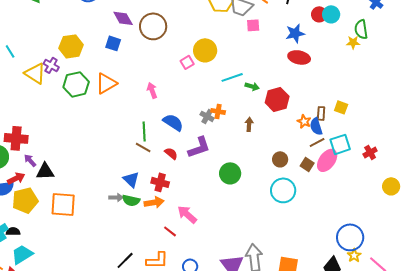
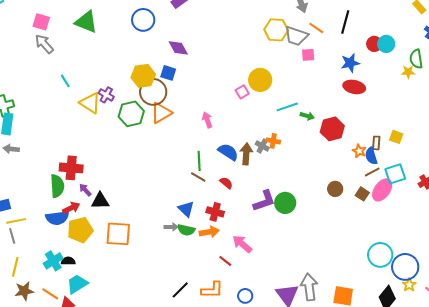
brown circle: (153, 26) -> (153, 92), moved
yellow hexagon: (71, 46) -> (143, 76), moved
brown arrow: (249, 124) -> (246, 154), moved, size x1.5
purple L-shape: (199, 147) -> (264, 201), moved
cyan circle: (283, 190) -> (380, 255), moved

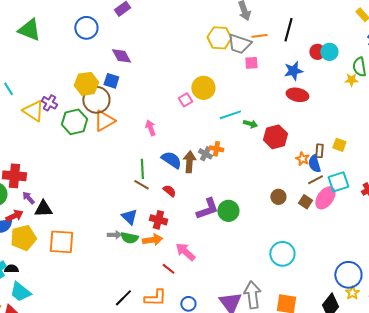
orange line: (316, 28) -> (259, 36), turned -42
cyan circle: (380, 255) -> (282, 254), moved
cyan trapezoid: (77, 284) -> (20, 292), turned -110

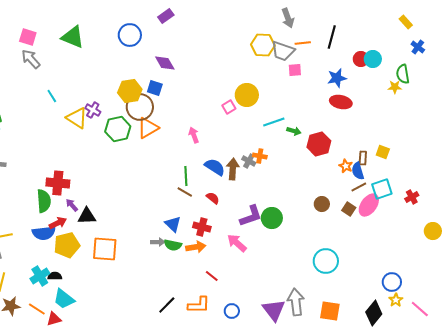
pink arrow: (185, 252) -> (237, 243), moved
blue circle: (348, 275) -> (392, 282), size x0.7

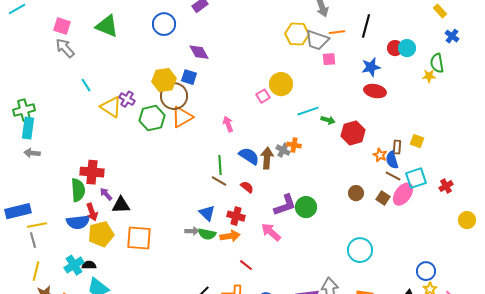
brown line: (359, 187) -> (393, 176), turned 56
red arrow: (58, 223) -> (92, 212), turned 96

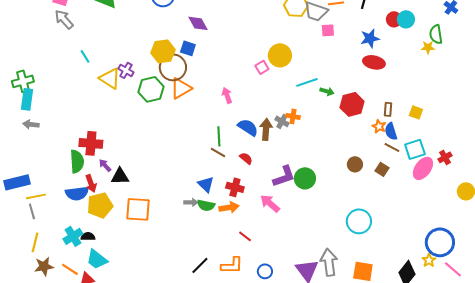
brown rectangle: (397, 147) -> (388, 109), moved
pink ellipse: (403, 194) -> (423, 168), moved
blue circle: (426, 271) -> (440, 242), moved, size x1.5

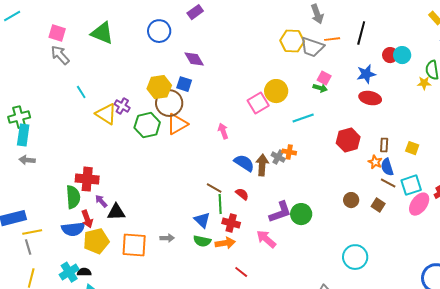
pink square: (328, 30) -> (324, 78), moved, turned 32
pink square: (262, 67) -> (258, 103), size x1.5
green arrow: (327, 91) -> (320, 88), moved
green line: (219, 136) -> (220, 204), moved
gray arrow: (191, 202) -> (167, 238), moved

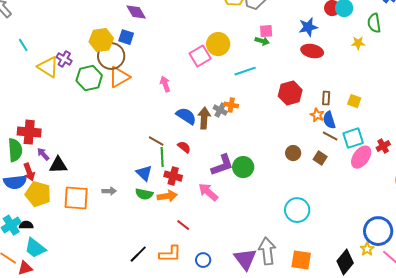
pink square: (324, 78) -> (266, 31), turned -32
yellow star: (424, 83) -> (358, 43), moved
yellow pentagon: (96, 241) -> (38, 194), turned 30

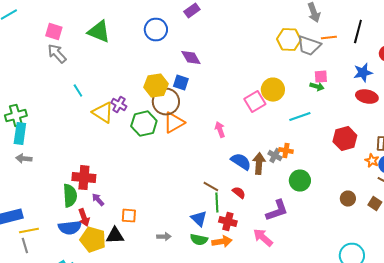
black triangle: (58, 165) -> (115, 236), moved
green circle: (243, 167) -> (300, 181), moved
orange square: (76, 198) -> (129, 216), moved, size x0.6

